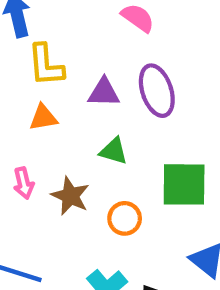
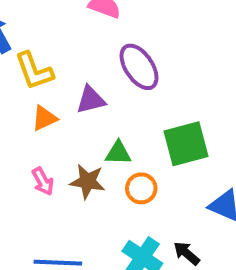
purple triangle: (104, 92) -> (91, 100), moved
green triangle: (114, 151) -> (118, 153), moved

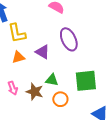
purple triangle: (91, 100) -> (43, 52), turned 35

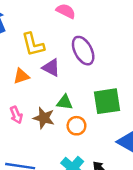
yellow L-shape: (17, 33) -> (33, 44), moved

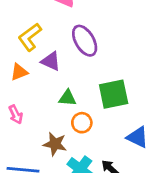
yellow L-shape: (33, 44) -> (30, 37), turned 70
brown star: (44, 118) -> (55, 144), moved

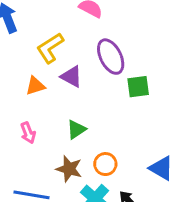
green square: (114, 94) -> (138, 87), moved, size x0.7
green triangle: (68, 98) -> (76, 129), moved, turned -42
orange circle: (82, 123) -> (105, 164), moved

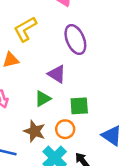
purple triangle: (71, 77) -> (57, 74), moved
green square: (138, 87) -> (79, 106), moved

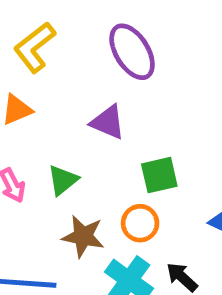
green triangle: (43, 99) -> (63, 180), moved

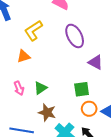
purple triangle: (108, 122) -> (96, 62), moved
orange circle: (140, 223) -> (89, 109), moved

